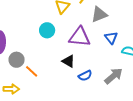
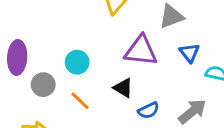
cyan circle: (47, 30) -> (77, 62), moved
orange line: (32, 71) -> (80, 101), moved

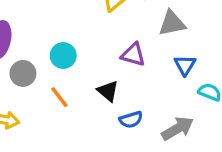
purple triangle: (141, 51) -> (133, 55), size x0.7

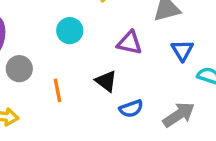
cyan circle: (63, 56) -> (70, 31), moved
orange line: (59, 97) -> (58, 90), turned 30

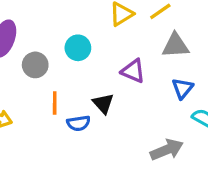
gray circle: (19, 69) -> (35, 65), moved
blue semicircle: (131, 109) -> (79, 123), moved

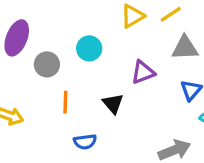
purple triangle: (133, 71) -> (143, 72), turned -45
blue semicircle: (79, 123) -> (85, 142), moved

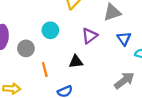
black triangle: (113, 103) -> (76, 62), turned -40

